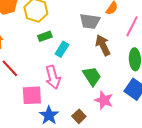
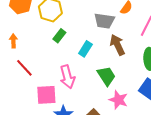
green rectangle: (45, 36) -> (59, 36), turned -32
cyan rectangle: (62, 49) -> (85, 49), moved

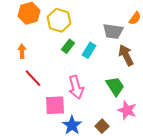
cyan rectangle: (85, 49) -> (89, 50), moved

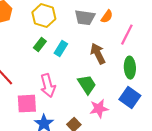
yellow hexagon: (59, 20) -> (44, 16), moved
gray trapezoid: (113, 31) -> (85, 18), moved
pink star: (127, 110) -> (99, 109), turned -30

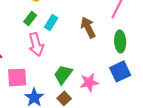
green trapezoid: (87, 85) -> (63, 74), moved, turned -110
pink arrow: (48, 86) -> (36, 44), moved
blue square: (130, 98) -> (120, 71), turned 30

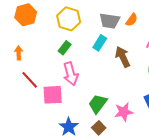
cyan rectangle: (51, 22) -> (100, 43), moved
pink square: (17, 77) -> (53, 95), moved

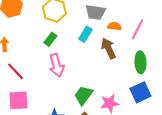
orange semicircle: (132, 20) -> (114, 26), moved, turned -120
pink square: (53, 95) -> (18, 100), moved

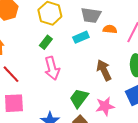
cyan rectangle: (85, 34) -> (81, 37), turned 35
brown arrow: (108, 48) -> (104, 70), moved

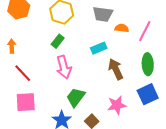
cyan rectangle: (81, 37) -> (99, 48), moved
green trapezoid: (79, 98) -> (76, 97), moved

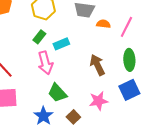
cyan rectangle: (99, 48) -> (61, 44), moved
green trapezoid: (76, 97) -> (57, 93), turned -80

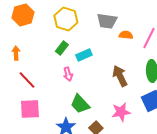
pink arrow: (45, 63) -> (68, 74), size x0.6

